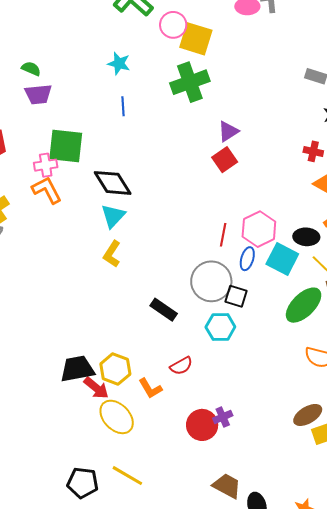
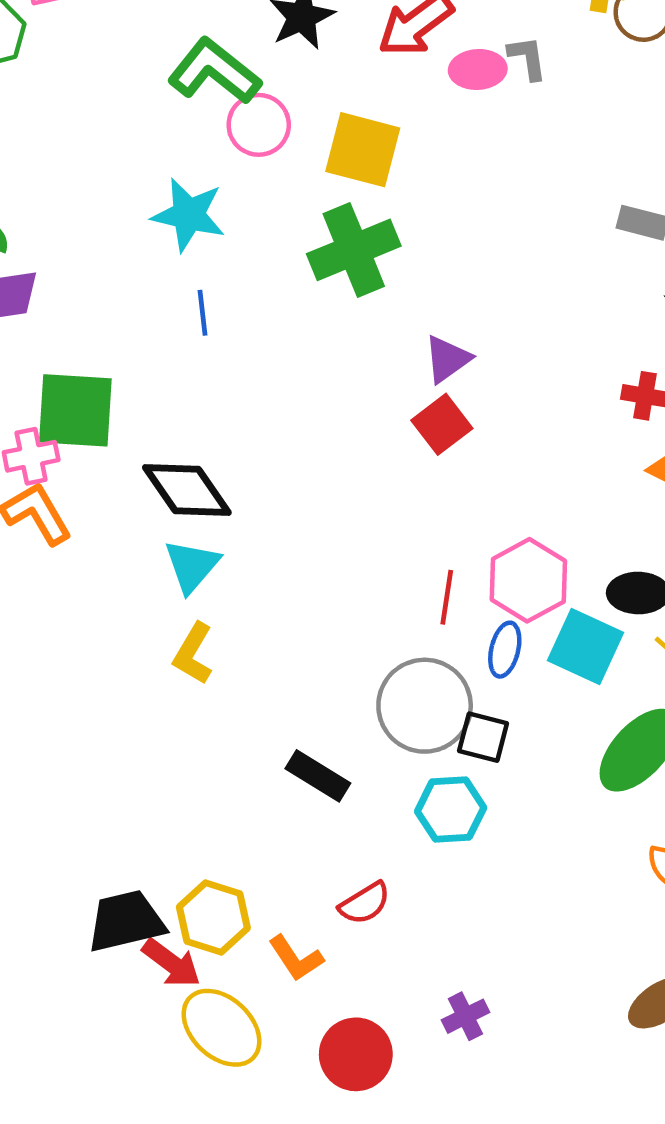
pink circle: (173, 25) -> (259, 125), moved
cyan star: (119, 63) -> (189, 215), size x1.4
red circle: (202, 425) -> (356, 1054), moved

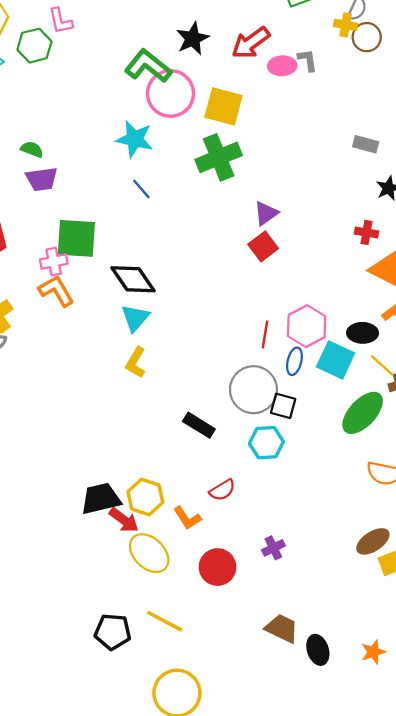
pink circle: (259, 125) -> (171, 93), size x1.5
blue line: (202, 313) -> (141, 189), turned -35

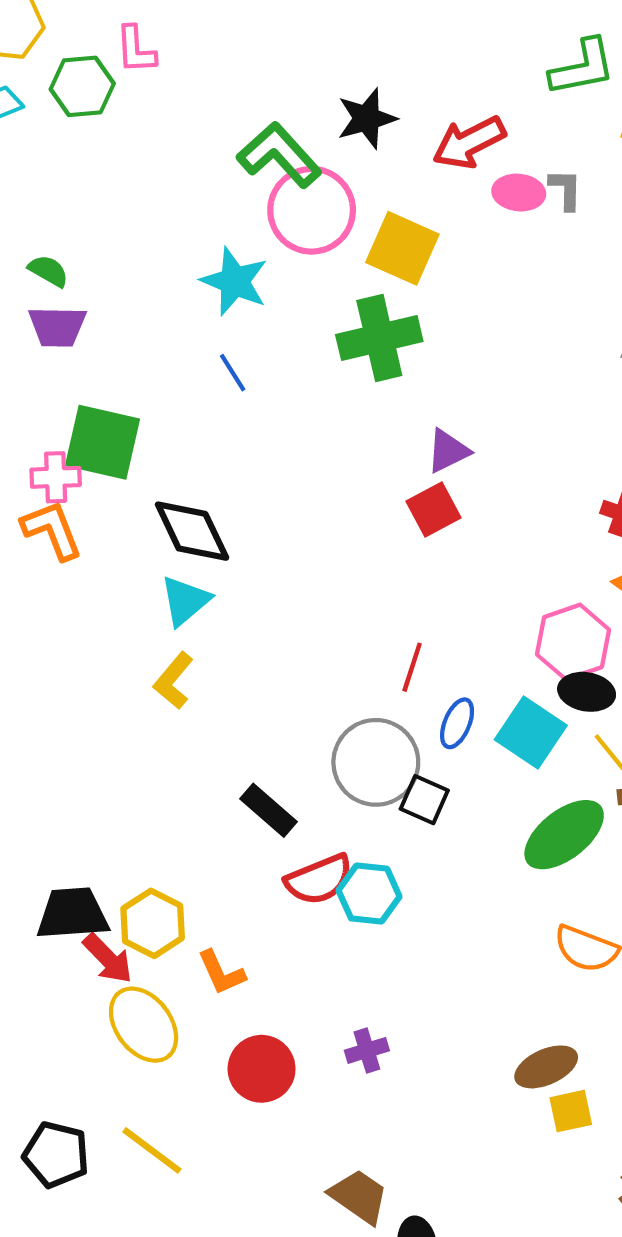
pink hexagon: (307, 326) -> (573, 642), moved
cyan hexagon: (266, 443) -> (369, 894), moved
red semicircle: (222, 490) -> (319, 879), moved, size x1.4

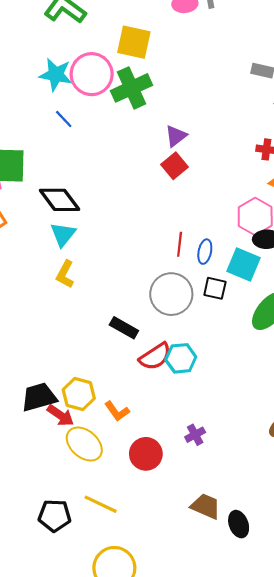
pink circle: (312, 210) -> (92, 74), moved
blue ellipse: (457, 723) -> (205, 252), moved
black square: (424, 800) -> (215, 288), moved

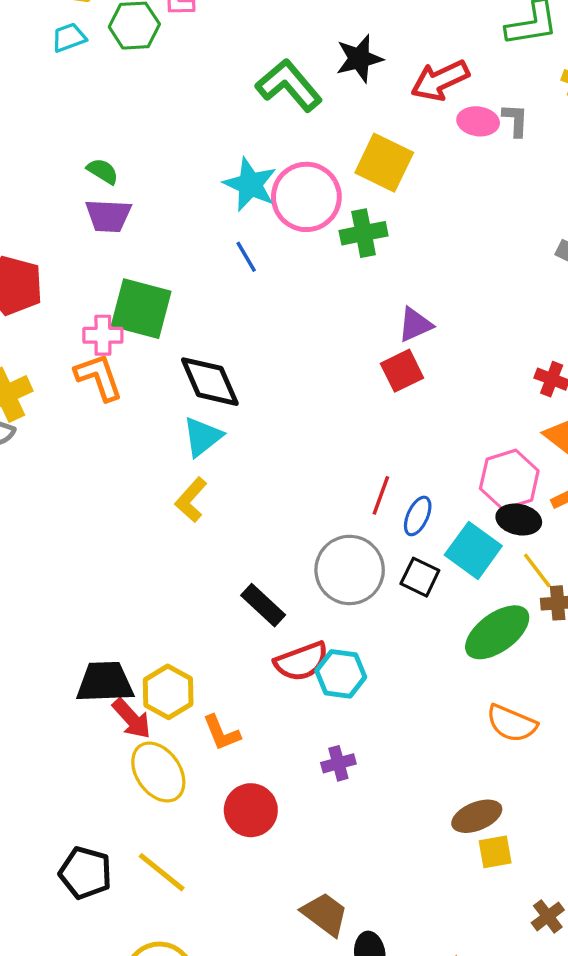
green cross: (131, 88) -> (364, 233), size x0.7
purple cross: (195, 435) -> (338, 763), moved

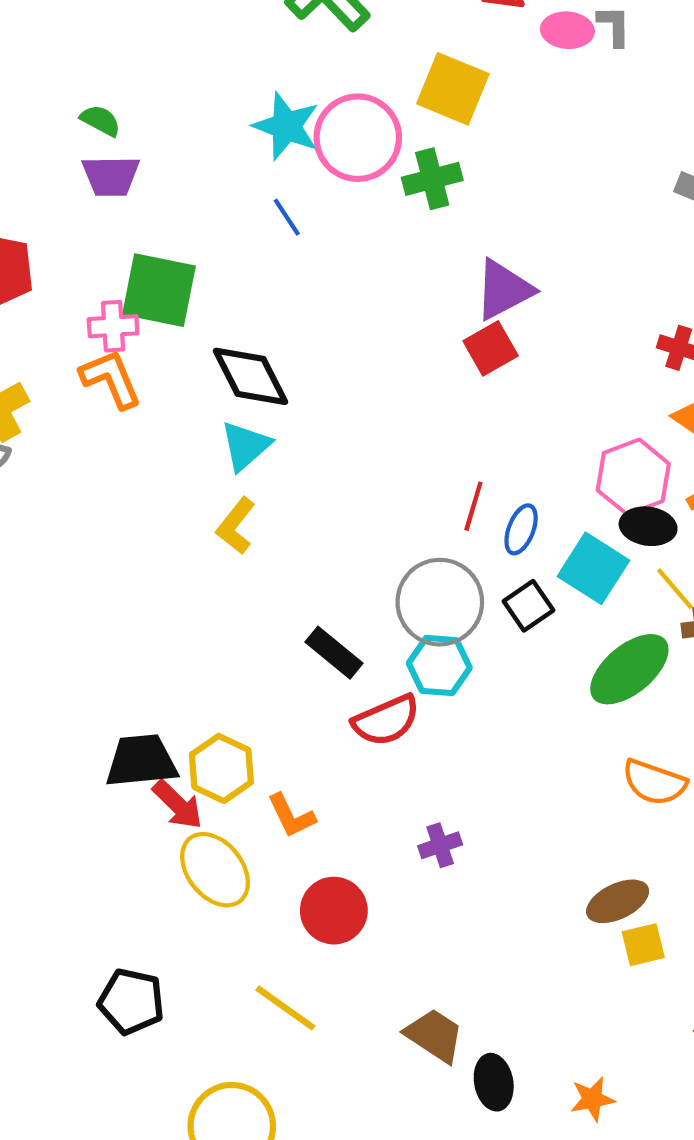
purple triangle: (415, 325) -> (504, 290), size x1.4
black square: (420, 577) -> (528, 606), turned 33
cyan hexagon: (341, 674) -> (439, 665), moved
yellow line: (162, 872) -> (285, 1008), moved

